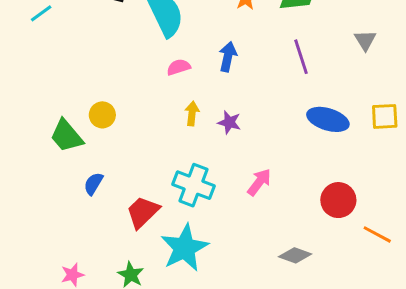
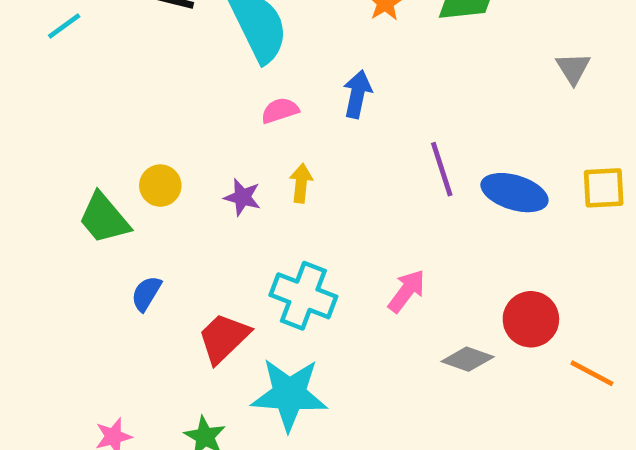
purple line: (301, 57) -> (442, 169), moved
purple star: (229, 122) -> (242, 197), moved
cyan star: (185, 248) -> (289, 394), turned 30
gray diamond: (295, 255) -> (468, 359), moved

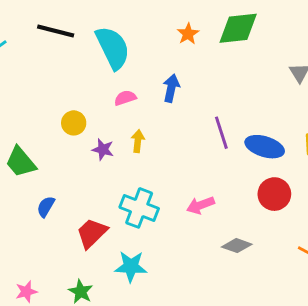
yellow circle: (160, 186) -> (74, 123), moved
pink arrow: (407, 291) -> (200, 205), turned -148
red circle: (531, 319) -> (274, 194), moved
cyan star: (289, 394) -> (131, 267), size x0.7

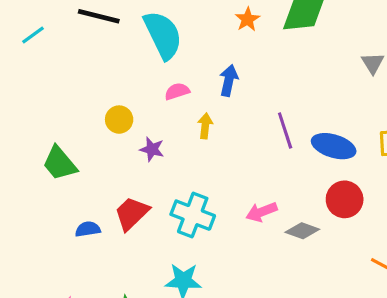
yellow arrow: (138, 141) -> (205, 126), moved
blue semicircle: (46, 207) -> (88, 229), moved, turned 50
red trapezoid: (92, 233) -> (132, 213), moved
gray diamond: (237, 246) -> (302, 231), moved

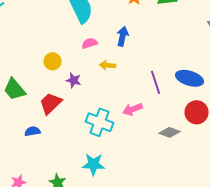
yellow arrow: (205, 126) -> (108, 65), turned -91
purple line: (285, 130) -> (156, 82), moved
pink arrow: (262, 212) -> (132, 109), moved
red trapezoid: (132, 213) -> (50, 103), moved

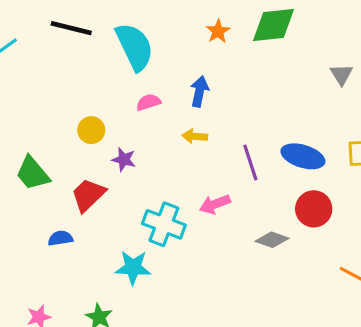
yellow arrow: (108, 65) -> (195, 136), moved
cyan star: (94, 164) -> (133, 268), moved

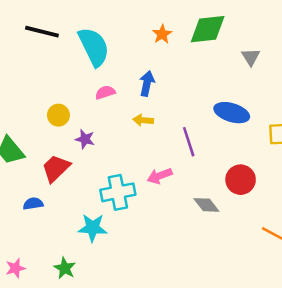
gray triangle: (342, 74) -> (251, 57), moved
blue ellipse: (303, 156) -> (232, 113), moved
cyan cross: (164, 224) -> (118, 192), turned -32
gray diamond: (272, 240) -> (206, 205), turned 32

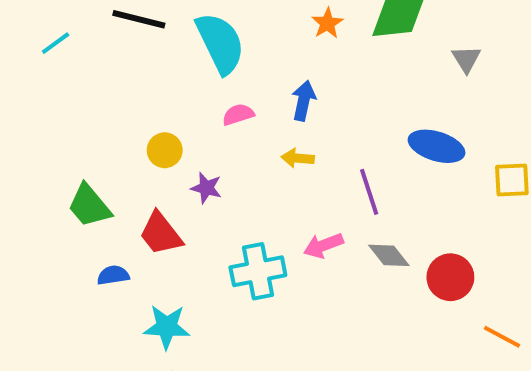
red trapezoid: (56, 168) -> (161, 234), turned -84
red circle: (241, 180) -> (450, 277), moved
blue semicircle: (33, 204) -> (113, 275), moved
gray diamond: (206, 205) -> (389, 255), moved
cyan star: (93, 228) -> (167, 327), moved

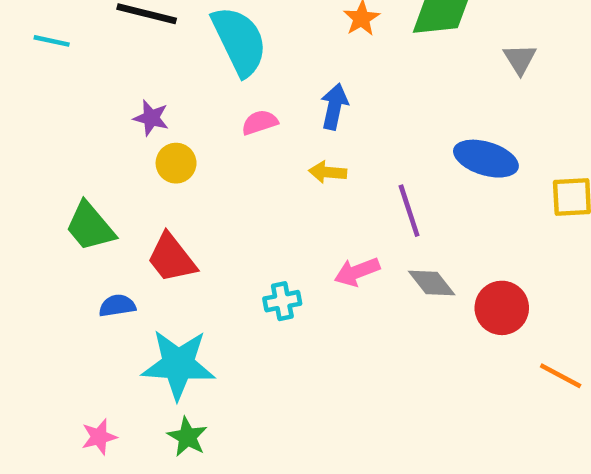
cyan line: (56, 43) -> (52, 41), turned 48
purple star: (206, 188) -> (151, 118), moved
cyan cross: (258, 271) -> (282, 301), size x0.6
cyan star: (167, 327) -> (178, 364), size x1.4

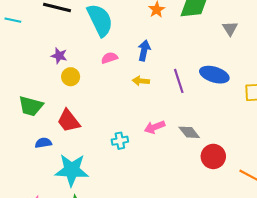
purple line: (409, 211) -> (179, 81), moved
green trapezoid: (90, 226) -> (31, 106), turned -35
red circle: (502, 308) -> (213, 156), moved

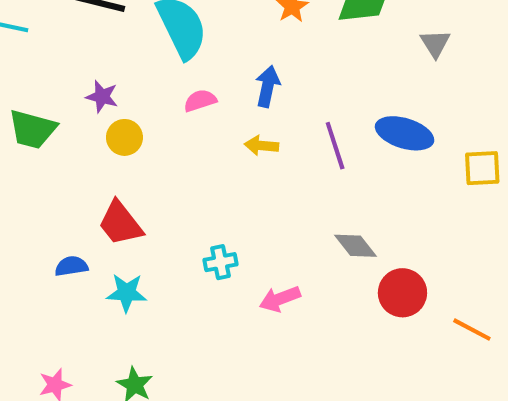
green trapezoid: (31, 106) -> (33, 129), moved
pink arrow: (155, 127) -> (280, 299), moved
cyan star: (72, 170) -> (127, 293), moved, size x0.6

